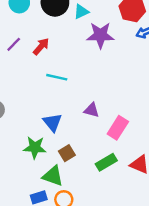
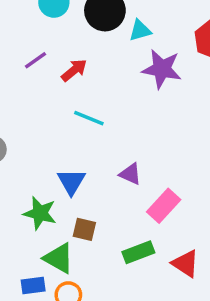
brown square: (67, 153) -> (84, 229), turned 35

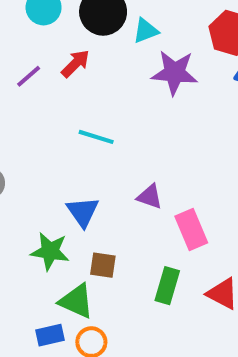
red arrow: (74, 70) -> (75, 64), moved
pink rectangle: (164, 206) -> (191, 230), turned -60
green rectangle: (138, 252) -> (167, 286), turned -48

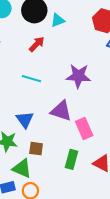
red arrow: (75, 64) -> (37, 44), moved
purple star: (175, 73) -> (78, 76), moved
purple triangle: (150, 197) -> (61, 111), size x1.5

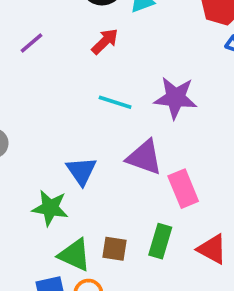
cyan line: (31, 79) -> (115, 102), moved
brown square: (36, 149) -> (115, 249), moved

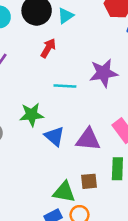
purple triangle: (144, 157) -> (88, 139), moved
green star: (50, 208) -> (32, 115), moved

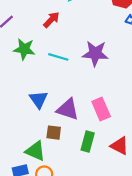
green star: (32, 115) -> (24, 49), moved
brown square: (89, 181) -> (54, 133), moved

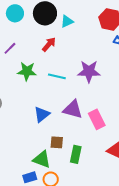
blue triangle: (38, 99) -> (42, 114), turned 30
purple triangle: (68, 109) -> (73, 109), moved
green rectangle: (88, 142) -> (76, 154), moved

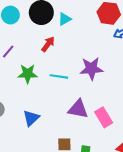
blue triangle: (42, 114) -> (31, 118), moved

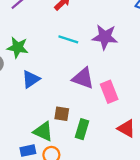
green star: (28, 74) -> (18, 47), moved

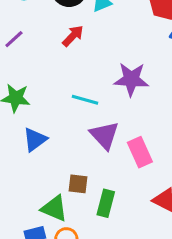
cyan line: (68, 39) -> (85, 100), moved
purple triangle: (83, 78) -> (104, 135), turned 30

